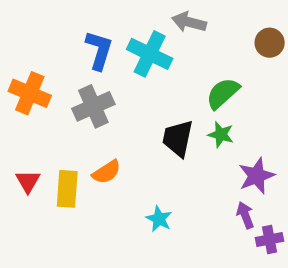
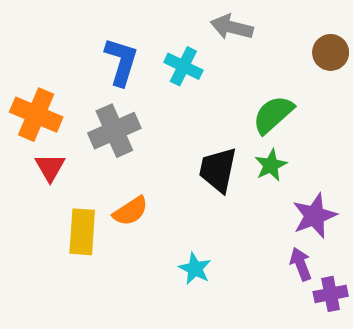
cyan cross: (150, 54) -> (183, 66), size x0.7
green star: (221, 135) -> (271, 165), turned 30
red triangle: (28, 181) -> (50, 167), moved

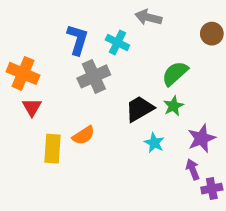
gray cross: (114, 131) -> (94, 76), moved
black trapezoid: (218, 170) -> (140, 109), turned 48
cyan star: (195, 269) -> (154, 143), moved

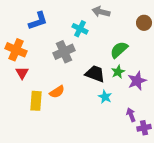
blue L-shape: (78, 40) -> (38, 21), moved, turned 55
black trapezoid: (140, 109) -> (95, 74), turned 50
purple star: (202, 138) -> (137, 81), moved

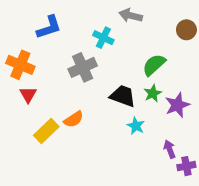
yellow rectangle: (36, 101) -> (46, 131), turned 42

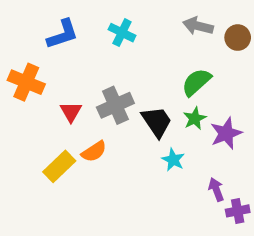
gray arrow: (131, 16) -> (198, 26), moved
cyan cross: (103, 38) -> (122, 33), moved
gray cross: (83, 67) -> (115, 105), moved
red triangle: (28, 95) -> (71, 112), moved
black trapezoid: (123, 96) -> (157, 122), turned 36

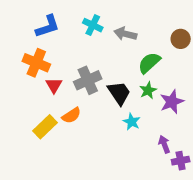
gray arrow: (198, 26) -> (125, 34), moved
brown circle: (238, 38) -> (181, 39), moved
orange cross: (26, 82) -> (36, 63), moved

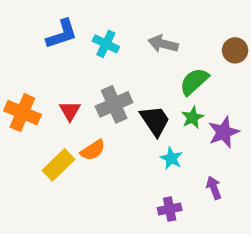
cyan cross: (93, 25) -> (106, 44), moved
orange cross: (36, 63) -> (22, 113), moved
purple cross: (181, 161) -> (170, 209), moved

